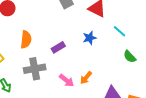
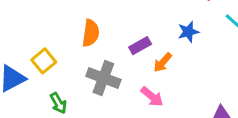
gray cross: (35, 69) -> (103, 78), turned 30
orange arrow: (86, 78) -> (163, 62), moved

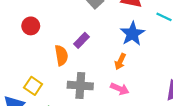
blue star: (188, 32) -> (132, 34), size x1.5
purple rectangle: (140, 46) -> (81, 40), moved

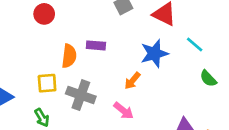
purple rectangle: (81, 40) -> (96, 45), turned 35
yellow square: (33, 86) -> (47, 83), moved, turned 36

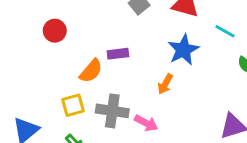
orange semicircle: (69, 56) -> (91, 71), turned 45
pink arrow: (124, 111) -> (146, 123), moved

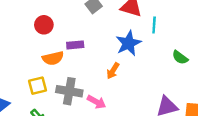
red circle: (55, 31) -> (44, 25), moved
cyan line: (225, 31) -> (154, 25), moved, turned 63
orange semicircle: (91, 71) -> (53, 58), turned 35

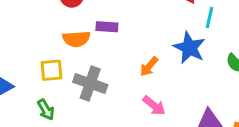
blue star: (128, 43) -> (189, 48), moved, turned -30
pink arrow: (96, 102) -> (154, 106), moved

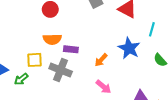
cyan line: (209, 17) -> (152, 29), moved
purple rectangle: (107, 27) -> (71, 49), moved
green arrow: (46, 110) -> (21, 79), moved, turned 80

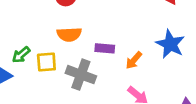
purple rectangle: (71, 49) -> (105, 48), moved
green arrow: (21, 79) -> (21, 55), moved

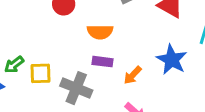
orange semicircle: (69, 34) -> (100, 32), moved

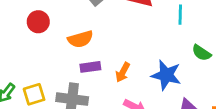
blue star: (172, 60) -> (166, 75), moved

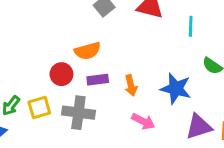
red circle: (38, 22) -> (61, 74), moved
orange arrow: (123, 72) -> (131, 85), turned -42

